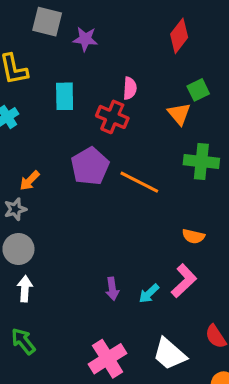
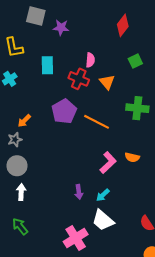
orange triangle: (179, 114) -> (107, 82), moved
pink L-shape: (184, 281) -> (108, 163), moved
white trapezoid: (170, 354) -> (103, 220), moved

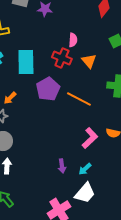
cyan rectangle: (47, 65) -> (26, 62), moved, size x1.4
white trapezoid: (103, 220) -> (85, 193), turned -90

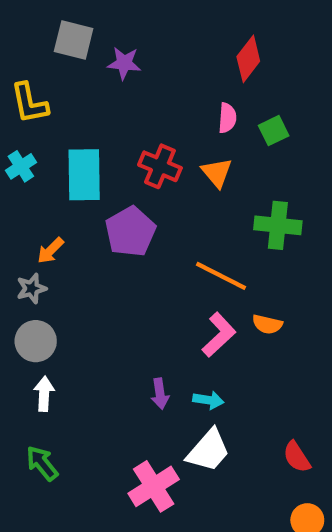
pink semicircle: (73, 40) -> (227, 118), moved
orange line: (79, 99) -> (221, 276), moved
cyan arrow: (85, 169) -> (208, 400), turned -128

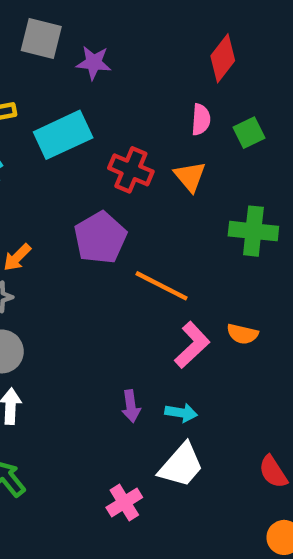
cyan rectangle: (84, 175) -> (63, 135), moved, turned 66
orange line: (221, 276) -> (162, 286), moved
pink cross: (154, 486) -> (124, 502), size x0.7

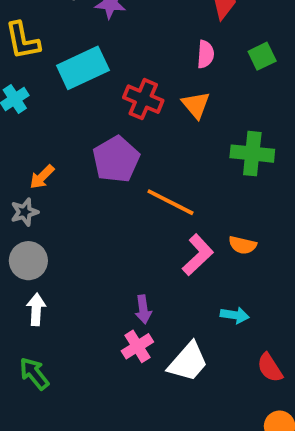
green square: (249, 133) -> (262, 56), moved
cyan arrow: (181, 413) -> (235, 315), moved
pink cross: (124, 502) -> (137, 346), moved

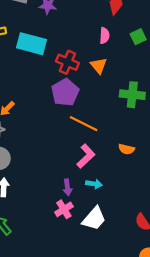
cyan rectangle: (83, 68) -> (31, 44), turned 40
purple pentagon: (116, 159) -> (65, 92), moved
pink L-shape: (198, 255) -> (86, 156), moved
cyan arrow: (235, 315) -> (94, 184), moved

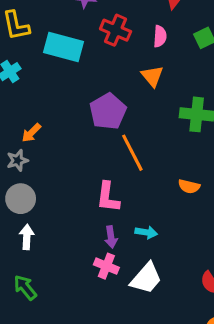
red cross: (67, 62) -> (116, 30), moved
orange line: (84, 124) -> (132, 153), turned 36
pink L-shape: (86, 156) -> (108, 197), moved, turned 140
pink cross: (64, 209) -> (106, 266), turned -36

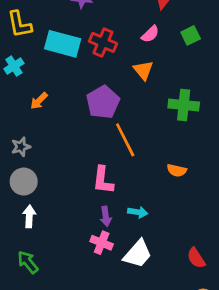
red cross: (116, 30) -> (103, 42), moved
pink semicircle: (160, 36) -> (150, 34), turned 42
orange arrow: (31, 133) -> (39, 101), moved

